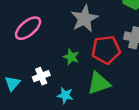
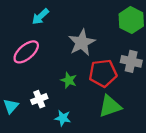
green triangle: (99, 83) -> (110, 106), moved

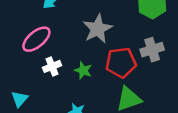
gray cross: (131, 61) -> (152, 50), turned -30
white cross: (39, 99) -> (52, 66), moved

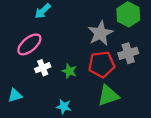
gray star: (98, 29) -> (100, 33), moved
cyan triangle: (19, 99) -> (15, 95), turned 32

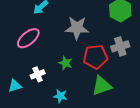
gray star: (100, 33) -> (77, 28), moved, turned 30
white cross: (43, 68) -> (38, 74), moved

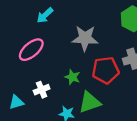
green triangle: (102, 86) -> (90, 102), moved

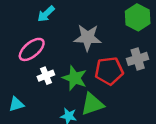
green star: (72, 77) -> (75, 78), size x1.5
white cross: (42, 90) -> (46, 76), moved

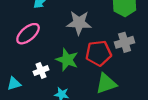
white cross: (46, 76) -> (41, 71), moved
green triangle: (92, 104) -> (106, 84), moved

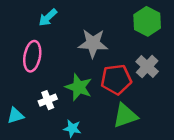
pink ellipse: (28, 34) -> (32, 56), turned -40
gray cross: (125, 42) -> (147, 67), turned -30

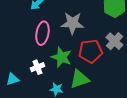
pink ellipse: (32, 56) -> (42, 33), moved
green triangle: (125, 116) -> (79, 79), moved

